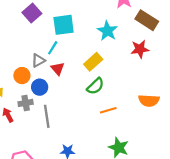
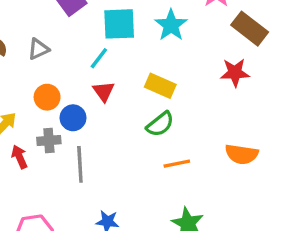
cyan star: (107, 31) -> (171, 25), moved
gray triangle: (38, 60) -> (38, 49), moved
yellow rectangle: (93, 62) -> (160, 86), turned 60

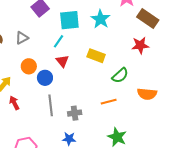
green semicircle: (160, 124) -> (120, 75), moved
gray cross: (49, 141) -> (75, 113), moved

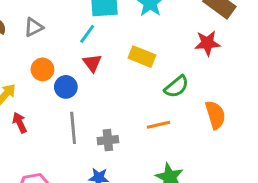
orange semicircle: (147, 94) -> (215, 115), turned -114

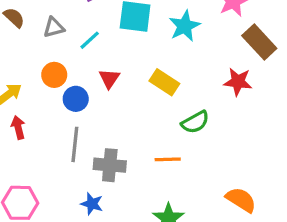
cyan line: (87, 34) -> (90, 40), moved
orange semicircle: (215, 115) -> (241, 200), moved, turned -52
gray cross: (108, 140) -> (110, 165), size x1.4

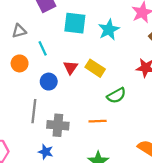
cyan line: (90, 40) -> (43, 48), moved, turned -72
red triangle: (109, 79) -> (71, 67), moved
blue circle: (76, 99) -> (49, 82), moved

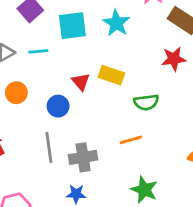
cyan line: (43, 48) -> (38, 51), moved, turned -56
green semicircle: (116, 95) -> (146, 102), turned 36

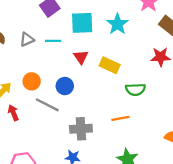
red triangle: (81, 82) -> (81, 57), moved
orange circle: (16, 93) -> (32, 81), moved
gray line: (49, 147) -> (47, 105), moved, turned -60

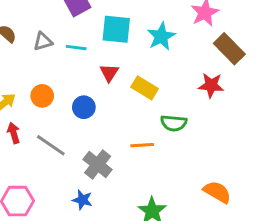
gray line: (47, 105) -> (51, 145), moved
orange line: (120, 118) -> (142, 145), moved
gray cross: (81, 129) -> (98, 164), turned 35

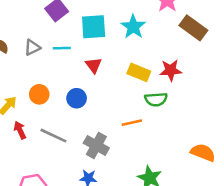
red star: (211, 85) -> (171, 70), moved
yellow rectangle: (145, 88) -> (139, 72), moved

